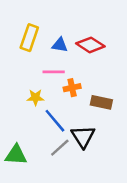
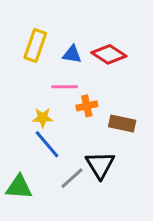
blue line: (55, 121) -> (47, 144), moved

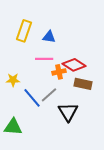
red diamond: (109, 54) -> (74, 65), moved
yellow star: (43, 118) -> (13, 80), moved
gray line: (72, 178) -> (49, 95), moved

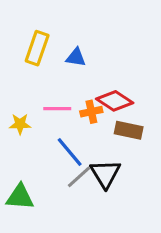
pink line: (44, 59) -> (57, 109), moved
gray line: (49, 95) -> (79, 177), moved
blue line: (32, 98) -> (70, 152), moved

